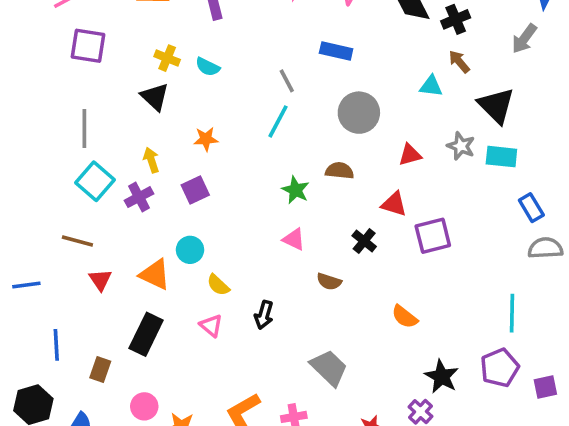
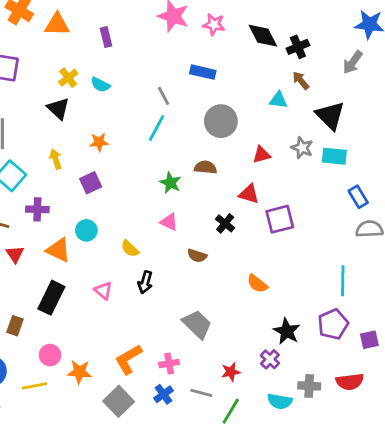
yellow cross: (167, 58) -> (68, 78), turned 30
purple cross: (139, 197) -> (37, 209), moved, turned 30
yellow semicircle: (218, 285) -> (130, 249), moved

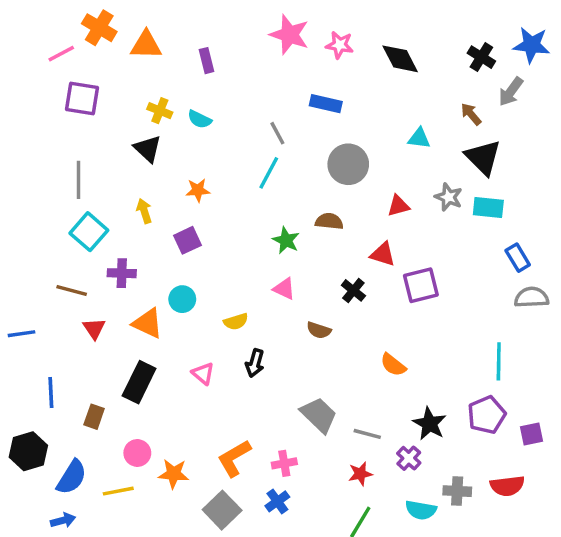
black cross: (298, 47) -> (481, 57), moved, turned -35
yellow cross: (68, 78) -> (160, 111), turned -30
brown arrow: (301, 81) -> (471, 114), moved
yellow semicircle: (130, 249) -> (236, 322), turned -60
gray line: (201, 393) -> (367, 434), moved

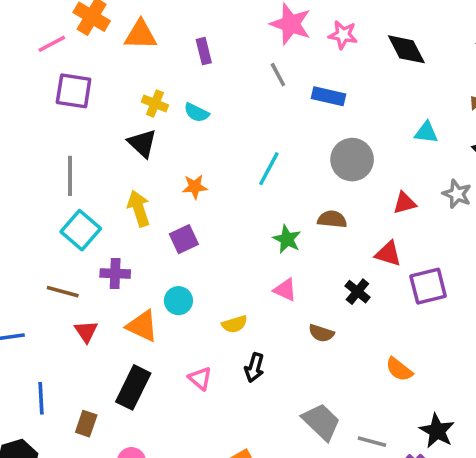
gray line: (277, 133) -> (278, 75), moved
yellow arrow: (144, 211) -> (139, 208), size x1.4

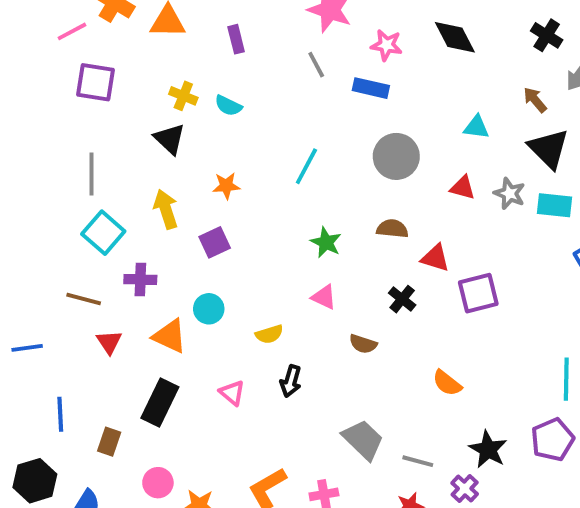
pink star: (343, 35) -> (386, 45), moved
red triangle: (404, 203) -> (463, 188), moved, turned 30
brown semicircle: (332, 219) -> (392, 229), moved

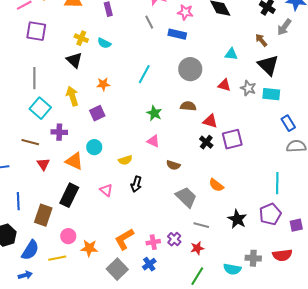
black cross: (402, 299) -> (206, 142), moved
gray trapezoid: (363, 440) -> (186, 197), moved
brown rectangle: (109, 442) -> (43, 215), size x1.5
purple cross: (465, 489) -> (174, 239), moved

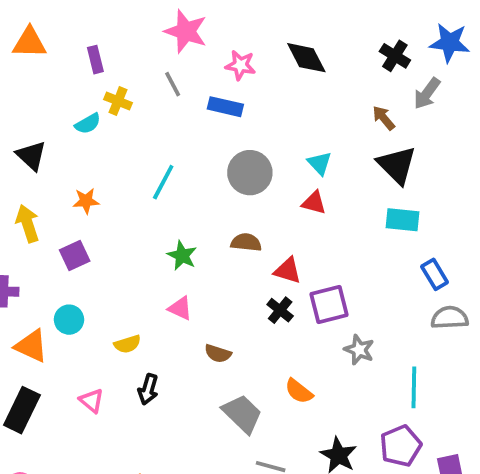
yellow cross: (81, 38) -> (118, 101), moved
cyan semicircle: (104, 43) -> (88, 124), turned -56
cyan triangle: (231, 54) -> (320, 163), moved, turned 40
gray star: (248, 88) -> (359, 350), moved

